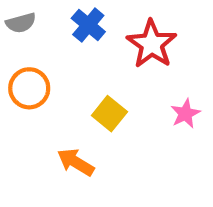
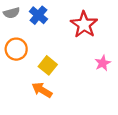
blue cross: (88, 25) -> (38, 15), moved
yellow square: (109, 114) -> (48, 65), moved

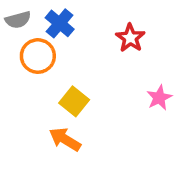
red star: (84, 25) -> (130, 38), size x0.7
orange circle: (16, 49) -> (38, 56), moved

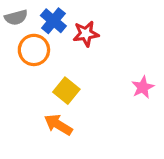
red star: (130, 38) -> (86, 34), moved, turned 30

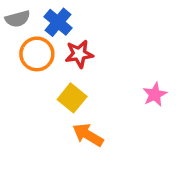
red star: (86, 34) -> (79, 54), moved
orange arrow: (58, 125) -> (88, 135), moved

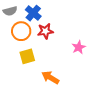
pink star: (155, 94) -> (79, 47), moved
yellow square: (72, 98) -> (27, 56), moved, turned 35

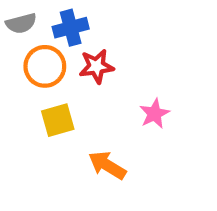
blue cross: (33, 13) -> (71, 28), turned 35
pink star: (79, 47) -> (154, 114), moved

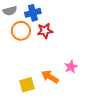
pink star: (154, 114) -> (71, 67), moved
yellow square: (58, 120) -> (27, 85), moved

